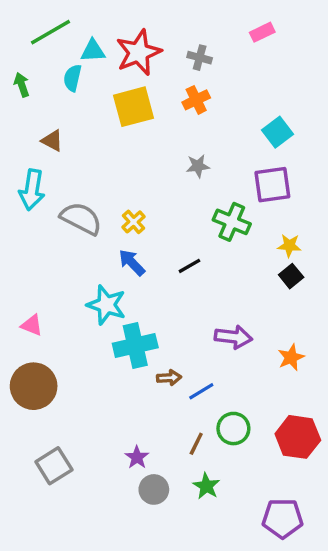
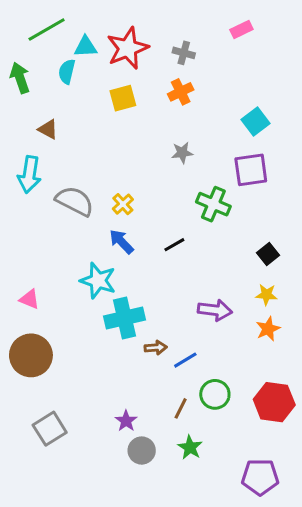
green arrow: (22, 85) -> (20, 78), size x1.4
yellow square: (134, 107) -> (123, 98), size x0.7
yellow star: (289, 246) -> (266, 295), moved

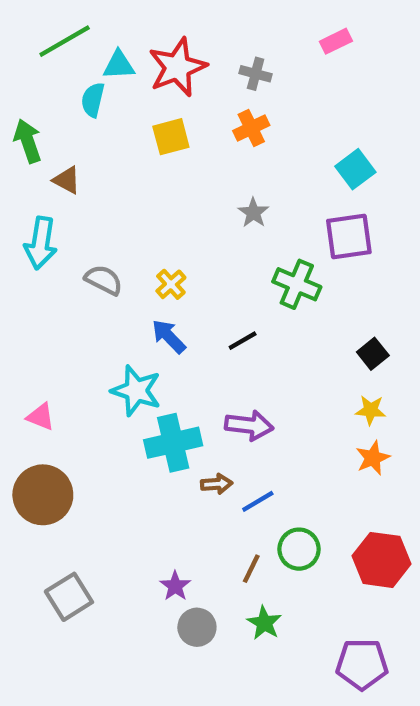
green arrow: (20, 78) -> (28, 141), moved
gray star: (182, 153) -> (253, 213), turned -30
gray semicircle: (75, 201) -> (104, 280), size x0.7
purple arrow: (215, 310) -> (249, 425), moved

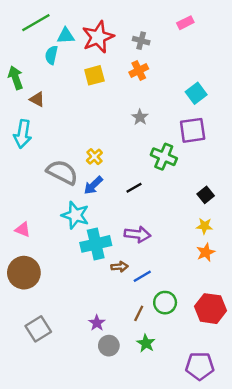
gray semicircle: (104, 280) -> (62, 172), moved, size x1.5
blue arrow: (169, 336) -> (93, 185), turned -90

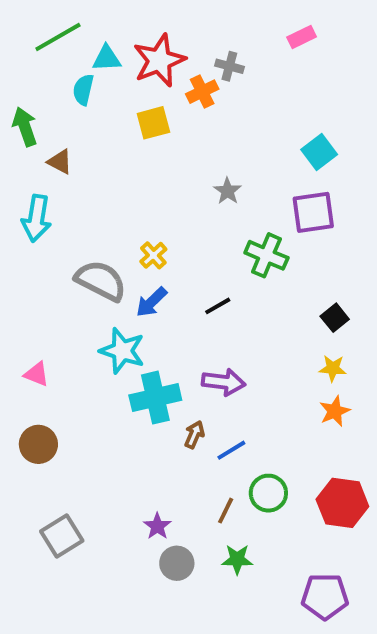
orange cross: (139, 71) -> (202, 92), moved
brown arrow: (120, 267) -> (194, 435), turned -63
brown circle: (24, 273) -> (38, 444), size x0.7
green star: (146, 343) -> (237, 559), turned -30

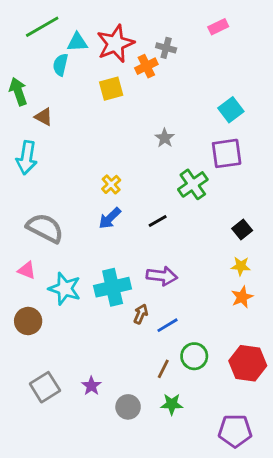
green cross: (266, 255) -> (193, 184), turned 32
gray semicircle: (101, 281) -> (45, 228), moved
cyan star: (122, 351) -> (65, 289), moved
purple star: (157, 526) -> (91, 386), moved

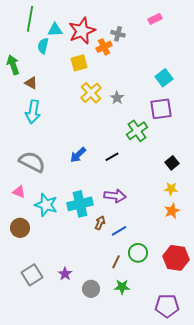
green line: (42, 27) -> (30, 19), turned -50
cyan arrow: (27, 158) -> (33, 112), moved
yellow cross: (111, 184) -> (91, 93), moved, size x1.5

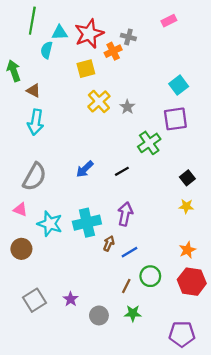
gray semicircle: (32, 162) -> (35, 177), turned 92
purple arrow: (115, 196) -> (125, 214), turned -85
orange star: (172, 211) -> (187, 250), moved

